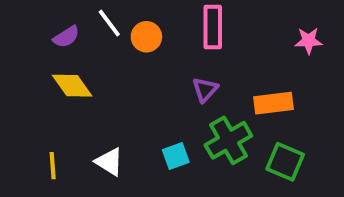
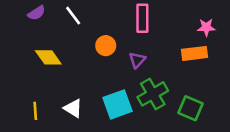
purple semicircle: (66, 37) -> (37, 13), moved
orange circle: (146, 37) -> (106, 46), moved
orange rectangle: (273, 103) -> (195, 53), moved
cyan square: (176, 156) -> (117, 104), size x1.6

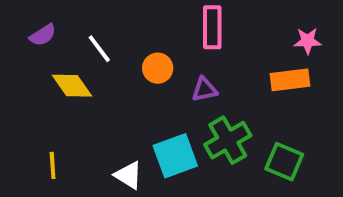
purple semicircle: (37, 13) -> (43, 35), moved
white line: (73, 16) -> (99, 49), moved
purple triangle: (137, 60) -> (204, 90), turned 36
white triangle: (73, 108) -> (128, 175), moved

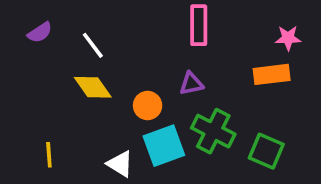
orange circle: (158, 68) -> (148, 106), moved
yellow diamond: (72, 86) -> (93, 87), moved
green cross: (228, 140) -> (213, 131), turned -33

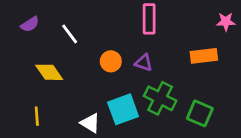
pink star: (288, 38) -> (226, 22), moved
purple triangle: (191, 84) -> (144, 63), turned 30
yellow diamond: (93, 87) -> (49, 72), moved
orange circle: (148, 106) -> (111, 61), moved

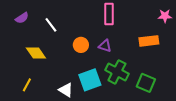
yellow line: (37, 116) -> (27, 85), turned 32

